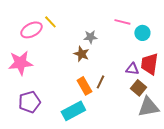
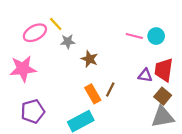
pink line: (122, 22) -> (134, 36), moved
gray star: (90, 37) -> (68, 41), moved
brown square: (138, 88) -> (163, 96), moved

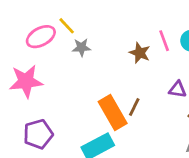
pink line: (134, 36) -> (164, 41), turned 56
brown star: (90, 59) -> (140, 53), moved
orange rectangle: (93, 94) -> (113, 112), size x1.4

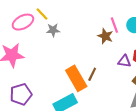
brown star: (140, 53) -> (105, 36), moved

